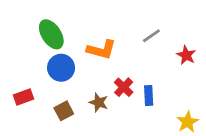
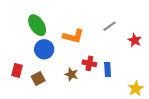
red cross: (124, 87) -> (89, 63), turned -32
red rectangle: (23, 97) -> (17, 70), turned -56
brown square: (64, 111) -> (38, 78), moved

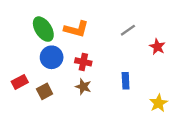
orange L-shape: (73, 36) -> (76, 29), moved
red cross: (89, 63) -> (83, 62), moved
red rectangle: (17, 70) -> (20, 82), turned 48

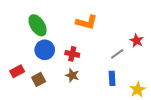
orange L-shape: (76, 29) -> (87, 22), moved
gray line: (128, 30) -> (117, 54), moved
blue rectangle: (126, 81) -> (112, 78), moved

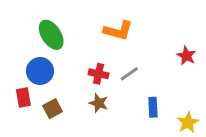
blue circle: (45, 50) -> (40, 71), moved
gray line: (117, 54) -> (129, 74), moved
red rectangle: (17, 71) -> (23, 97), turned -72

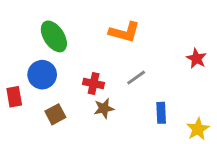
red cross: (99, 74) -> (94, 83), moved
red rectangle: (23, 97) -> (14, 97), moved
brown star: (99, 103) -> (104, 108), turned -30

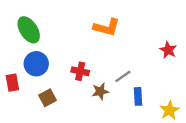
green ellipse: (54, 36) -> (29, 30), moved
gray line: (136, 78) -> (123, 76), moved
brown star: (104, 108) -> (100, 91), moved

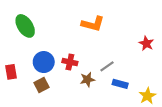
blue circle: (36, 64) -> (44, 62), moved
blue rectangle: (138, 96) -> (120, 84), turned -72

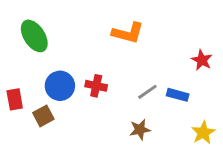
brown star: (87, 79) -> (140, 130), moved
blue rectangle: (120, 84) -> (178, 95), moved
brown square: (41, 85) -> (43, 116), moved

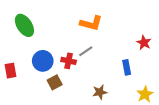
gray line: (147, 92) -> (86, 51), moved
blue rectangle: (178, 95) -> (127, 67), turned 64
brown square: (43, 116) -> (55, 82), moved

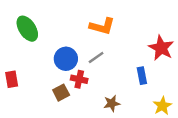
red star: (144, 43) -> (161, 48), size x1.5
blue circle: (43, 61) -> (66, 59), moved
red cross: (69, 61) -> (79, 79), moved

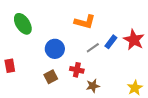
gray line: (96, 58) -> (93, 48), moved
blue rectangle: (142, 76) -> (111, 42), moved, turned 48
red cross: (79, 79) -> (77, 70), moved

